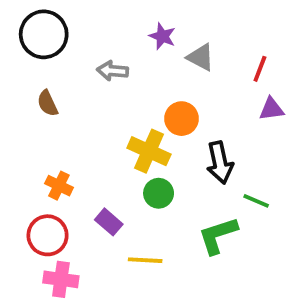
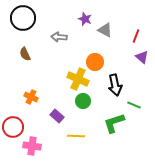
purple triangle: (271, 109) -> (142, 57), turned 48
red circle: (48, 235) -> (13, 127), moved

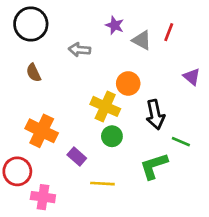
red line: (136, 36) -> (169, 32), moved
orange cross: (31, 97) -> (42, 131), size x1.6

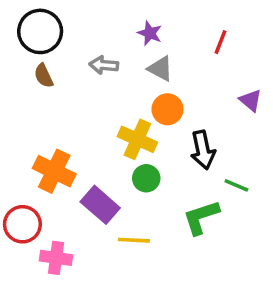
gray triangle: (142, 40) -> (160, 69), moved
brown semicircle: (34, 73) -> (44, 76), moved
purple rectangle: (77, 156) -> (100, 205), size x1.5

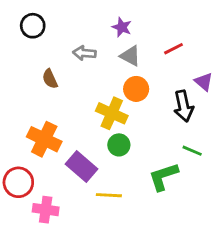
black circle: (40, 31) -> (33, 26), size x0.7
red line: (221, 42) -> (173, 49), moved, turned 42
brown semicircle: (44, 76) -> (50, 79), moved
black arrow: (203, 150) -> (184, 106), moved

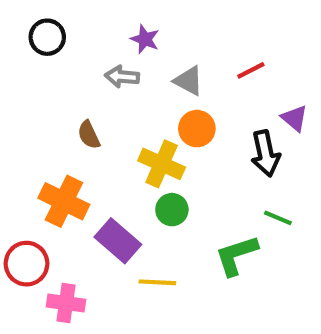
purple star: (122, 27) -> (145, 39), moved
brown semicircle: (50, 79) -> (89, 135), moved

